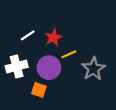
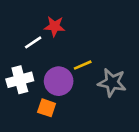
red star: (53, 38) -> (55, 26), moved, turned 30
gray star: (93, 69) -> (112, 82), turned -30

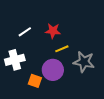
red star: (55, 26) -> (53, 31), moved
purple circle: (59, 81) -> (53, 70), moved

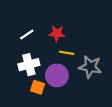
yellow line: (62, 49) -> (67, 53), turned 32
white cross: (15, 60) -> (29, 65), moved

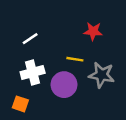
red star: (57, 33) -> (93, 31), moved
orange square: (38, 87) -> (20, 104), moved

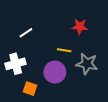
white cross: (33, 73) -> (16, 64), moved
orange square: (20, 104) -> (30, 89), moved

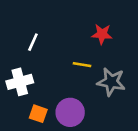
white line: (26, 33) -> (33, 42), turned -32
purple circle: (55, 72) -> (70, 112), moved

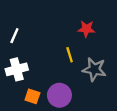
white line: (33, 42) -> (14, 36), moved
yellow line: (82, 65) -> (70, 55), turned 64

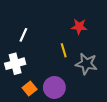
white line: (14, 36) -> (23, 35), moved
orange square: (32, 96) -> (30, 89), turned 32

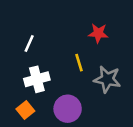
white cross: (15, 64) -> (37, 79), moved
orange square: (30, 89) -> (25, 110), moved

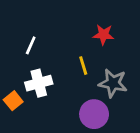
purple circle: (68, 109) -> (94, 114), moved
orange square: (25, 110) -> (13, 101), moved

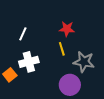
red star: (103, 35) -> (67, 29), moved

